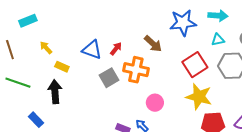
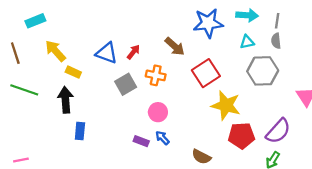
yellow arrow: (46, 48) -> (55, 51), size x1.5
red square: (195, 65) -> (206, 73), moved
orange cross: (136, 70) -> (156, 75), size x0.7
pink circle: (155, 103) -> (158, 112), moved
blue rectangle: (36, 120) -> (80, 131), moved, turned 49

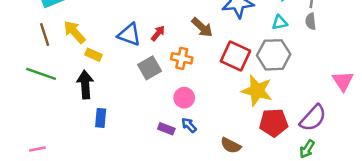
brown line: (15, 53) -> (45, 34), moved
gray hexagon: (263, 71) -> (274, 55), moved
red square: (206, 73) -> (235, 56), turned -32

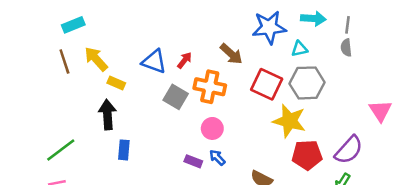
cyan triangle: (280, 23) -> (299, 49), moved
orange cross: (182, 58) -> (210, 87), size x1.4
gray square: (150, 68) -> (176, 97), turned -30
green line: (41, 74) -> (61, 150), moved, turned -56

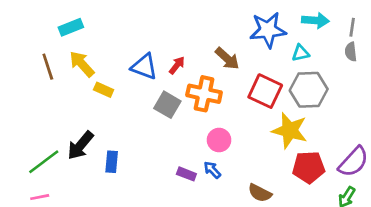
cyan rectangle: (73, 25) -> (71, 27), moved
black arrow: (107, 115) -> (80, 145), moved, turned -136
pink circle: (212, 128) -> (219, 140), moved

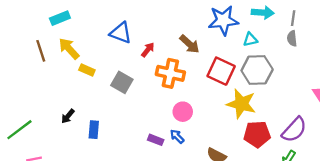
blue triangle: (144, 67) -> (121, 33), moved
gray square: (167, 105) -> (122, 82), moved
black arrow: (80, 145) -> (68, 116), size x0.6
green line: (44, 162) -> (19, 130), moved

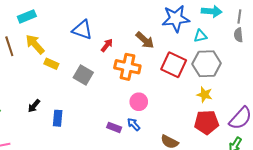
yellow star: (241, 104) -> (204, 95), moved, size x0.6

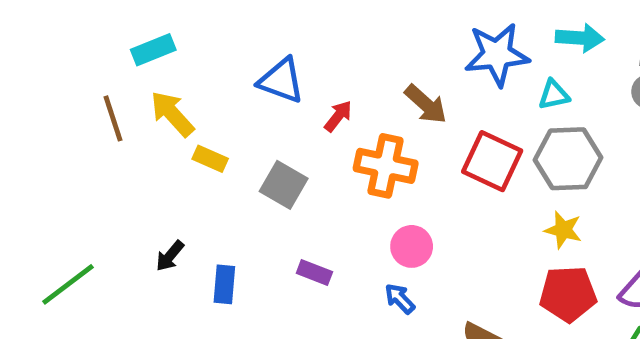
purple rectangle: (114, 127) -> (314, 273), moved

